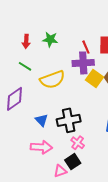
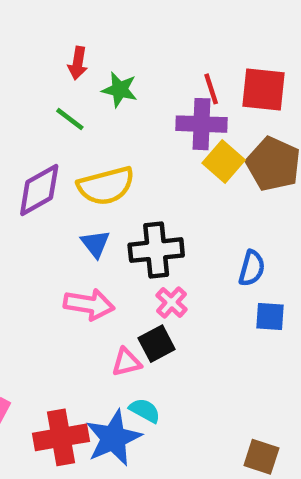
green star: (50, 39) -> (120, 90), moved
yellow semicircle: (52, 80) -> (106, 186), moved

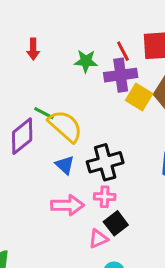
green star: (120, 90) -> (86, 61), moved
green line: (70, 119) -> (44, 113), moved
yellow semicircle: (106, 186) -> (65, 126), turned -114
pink cross: (172, 302) -> (105, 197), moved, turned -30

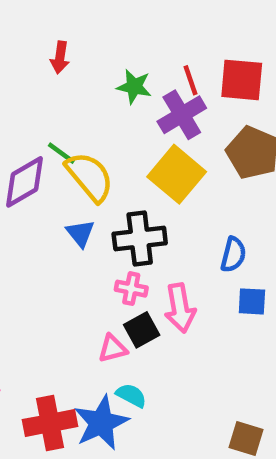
purple cross: (121, 75) -> (182, 115), turned -32
yellow square: (139, 97) -> (177, 174), moved, size x1.4
pink arrow: (67, 205) -> (180, 308), moved, turned 72

